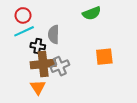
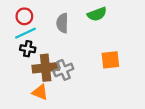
gray semicircle: (54, 34) -> (62, 23), moved
black cross: (38, 46) -> (28, 49), moved
orange triangle: (38, 87) -> (40, 92), turned -35

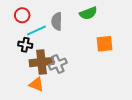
cyan line: (25, 33) -> (36, 31), moved
orange square: (110, 60) -> (105, 44), moved

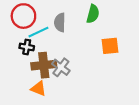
green semicircle: (88, 13) -> (93, 14), turned -54
red circle: (22, 15) -> (23, 16), size x1.5
gray cross: (58, 64) -> (61, 67), turned -30

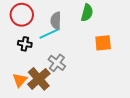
cyan line: (38, 32) -> (49, 34), moved
brown cross: (44, 65) -> (39, 79), moved, turned -35
orange triangle: (38, 89) -> (20, 80), moved, turned 49

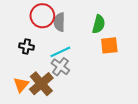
green semicircle: (87, 13) -> (99, 24), moved
red circle: (22, 15) -> (42, 16), moved
cyan line: (49, 34) -> (60, 52), moved

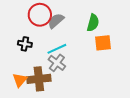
gray semicircle: (59, 22) -> (56, 21), turned 48
brown cross: (41, 84) -> (39, 79), turned 35

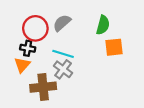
red circle: (40, 15) -> (35, 28), moved
cyan line: (57, 49) -> (63, 54), turned 42
orange triangle: (20, 80) -> (22, 65), moved

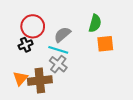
gray semicircle: (62, 23) -> (62, 35), moved
black cross: (28, 48) -> (26, 45), turned -32
orange triangle: (22, 65) -> (20, 78), moved

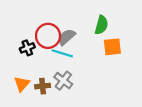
red circle: (33, 26) -> (48, 36), moved
gray cross: (58, 64) -> (63, 81), moved
brown cross: (40, 80) -> (43, 86), size x0.6

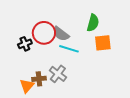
gray semicircle: (67, 37) -> (61, 34), turned -102
cyan line: (62, 53) -> (69, 49), moved
orange triangle: (22, 84) -> (27, 86), moved

